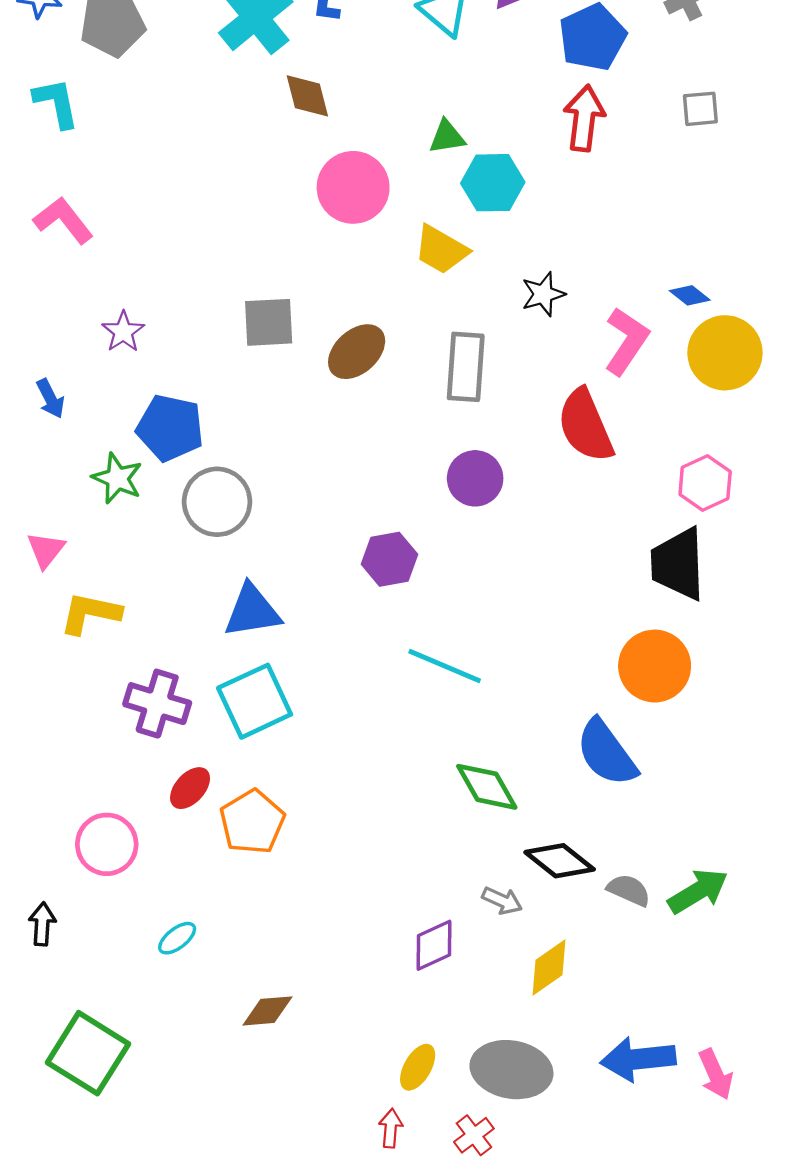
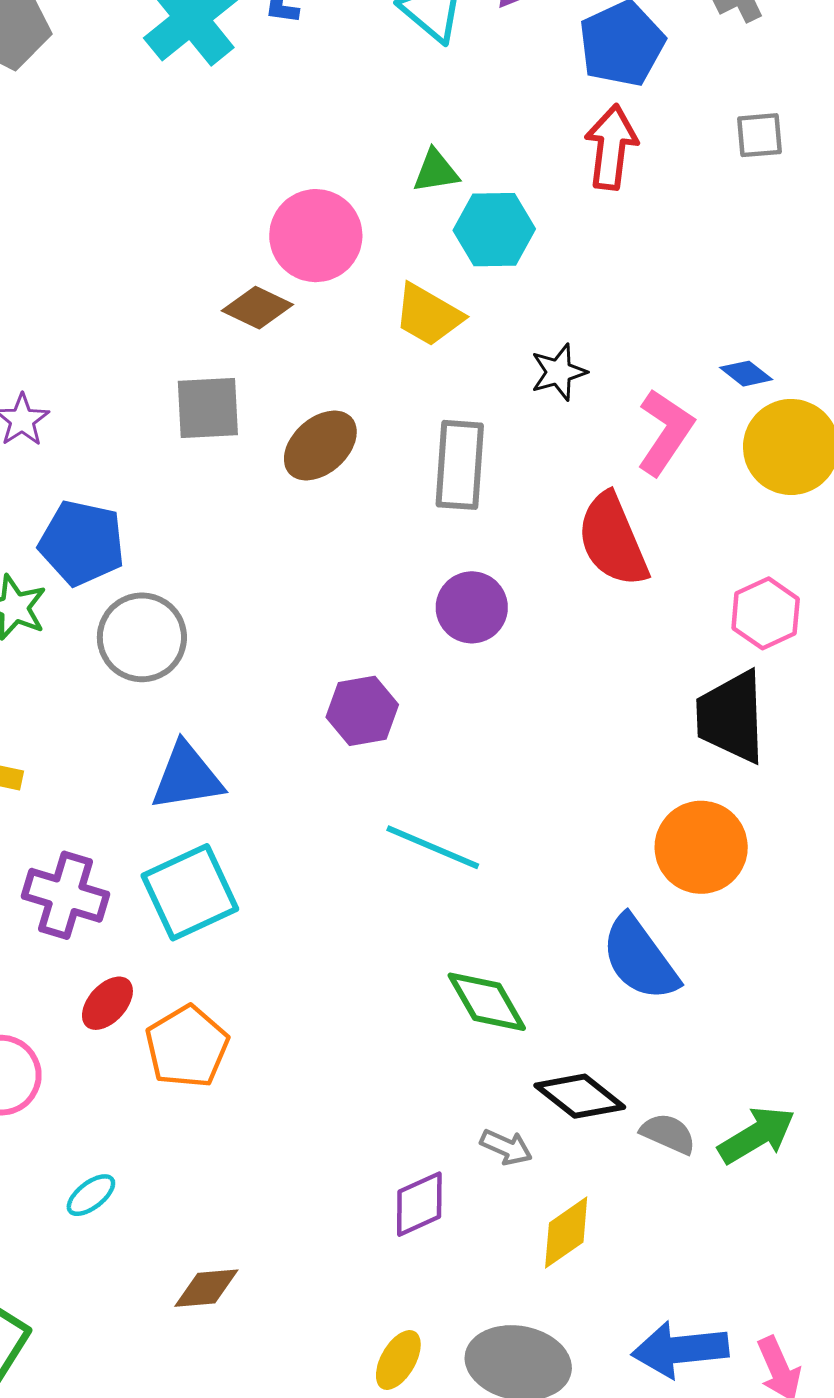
brown diamond: (307, 96) -> (257, 308), moved, turned -50

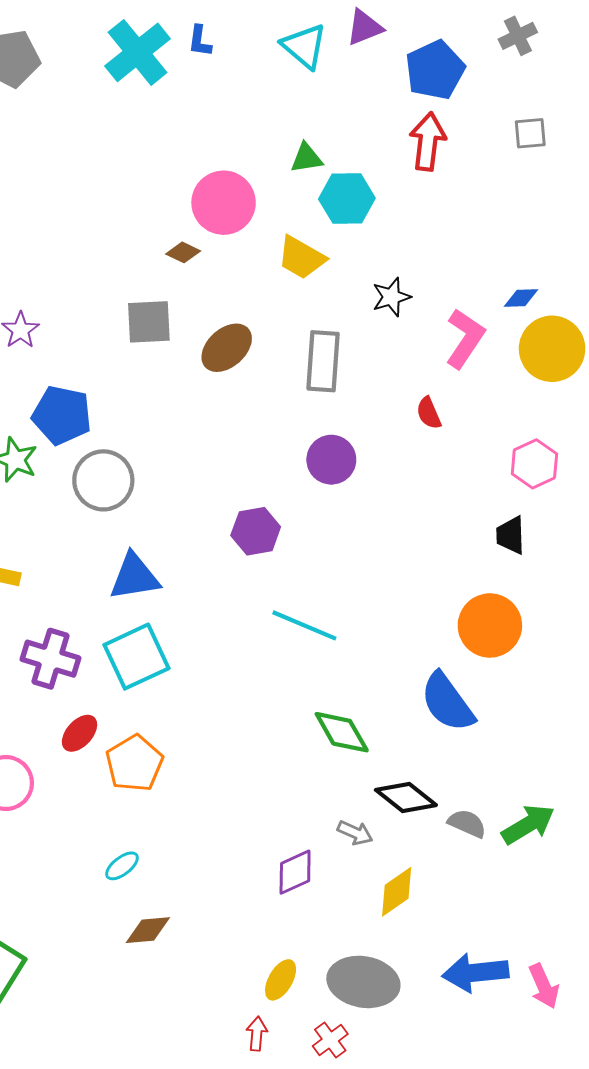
brown diamond: (257, 308) -> (183, 252), size x0.7
blue diamond: (746, 374) -> (521, 298), turned -40
red semicircle: (613, 540) -> (429, 413), size x0.5
black trapezoid: (731, 717) -> (511, 535), size x0.6
cyan ellipse: (91, 1195) -> (122, 866), moved

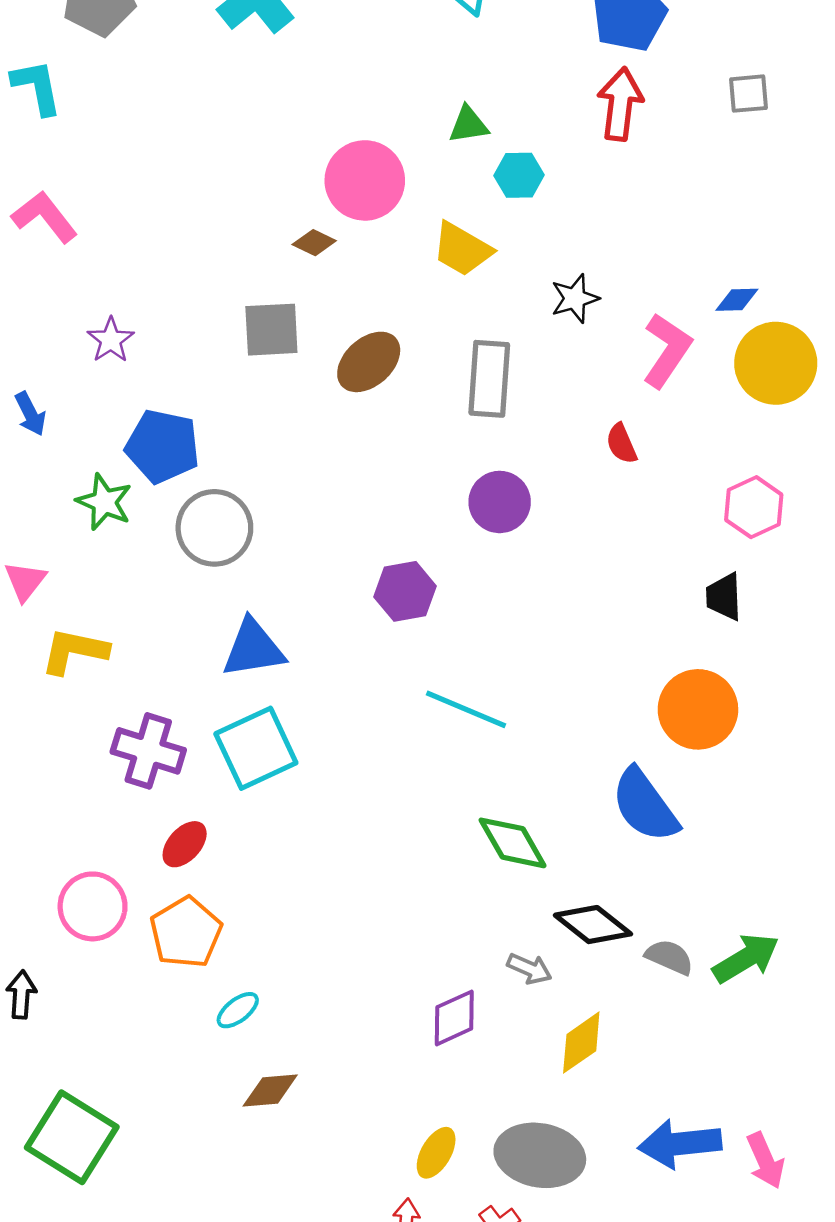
cyan hexagon: (347, 199) -> (519, 175), size x0.7
orange pentagon: (134, 763) -> (186, 932), moved

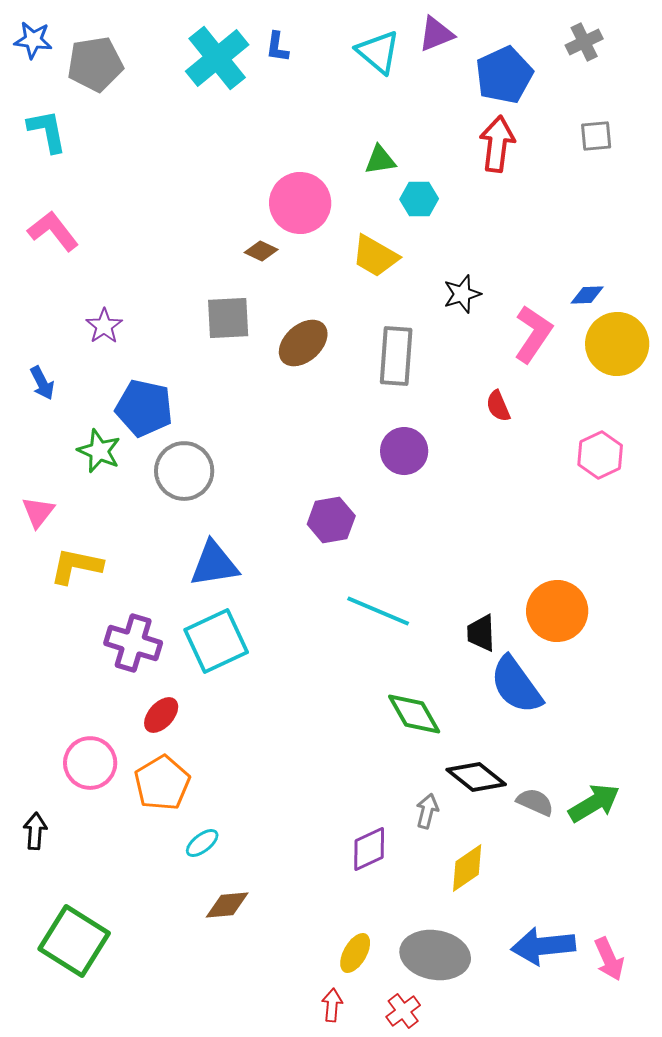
black trapezoid: (724, 597) -> (481, 633), moved
gray arrow: (529, 969) -> (427, 811), turned -100

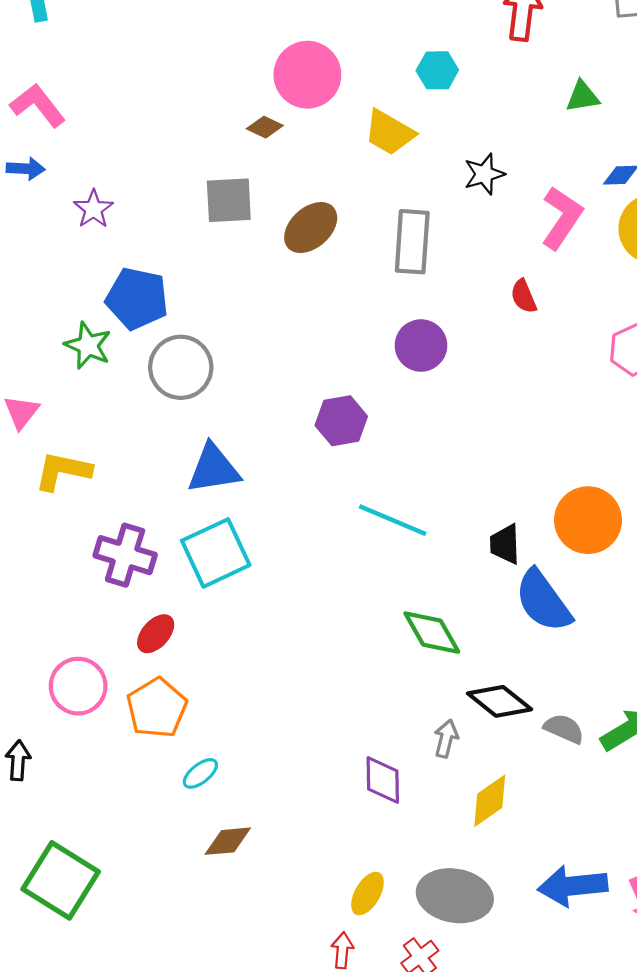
green triangle: (380, 160) -> (583, 97), moved
blue arrow: (42, 383) -> (26, 169), moved, turned -60
purple diamond: (369, 849) -> (383, 780), turned -66

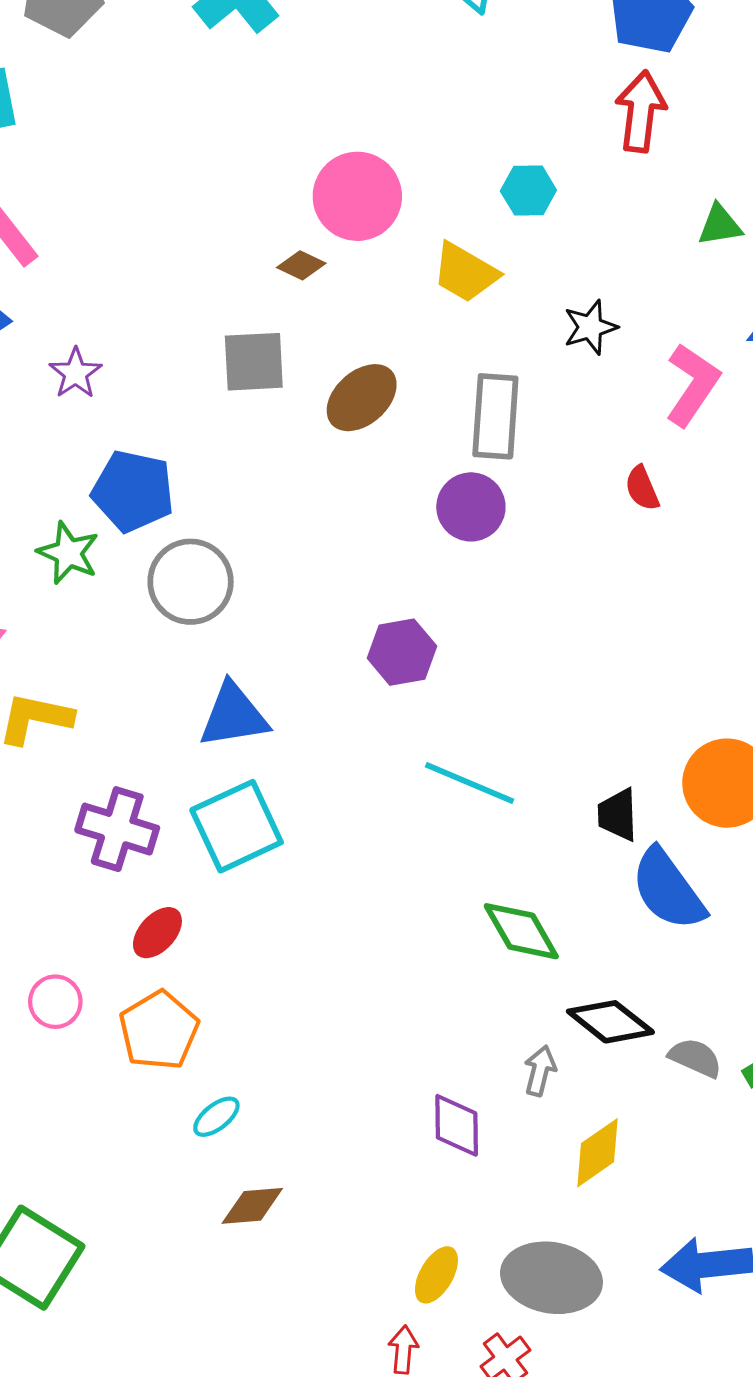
purple circle: (421, 345) -> (471, 507), moved
pink circle: (78, 686) -> (55, 1002), size x0.7

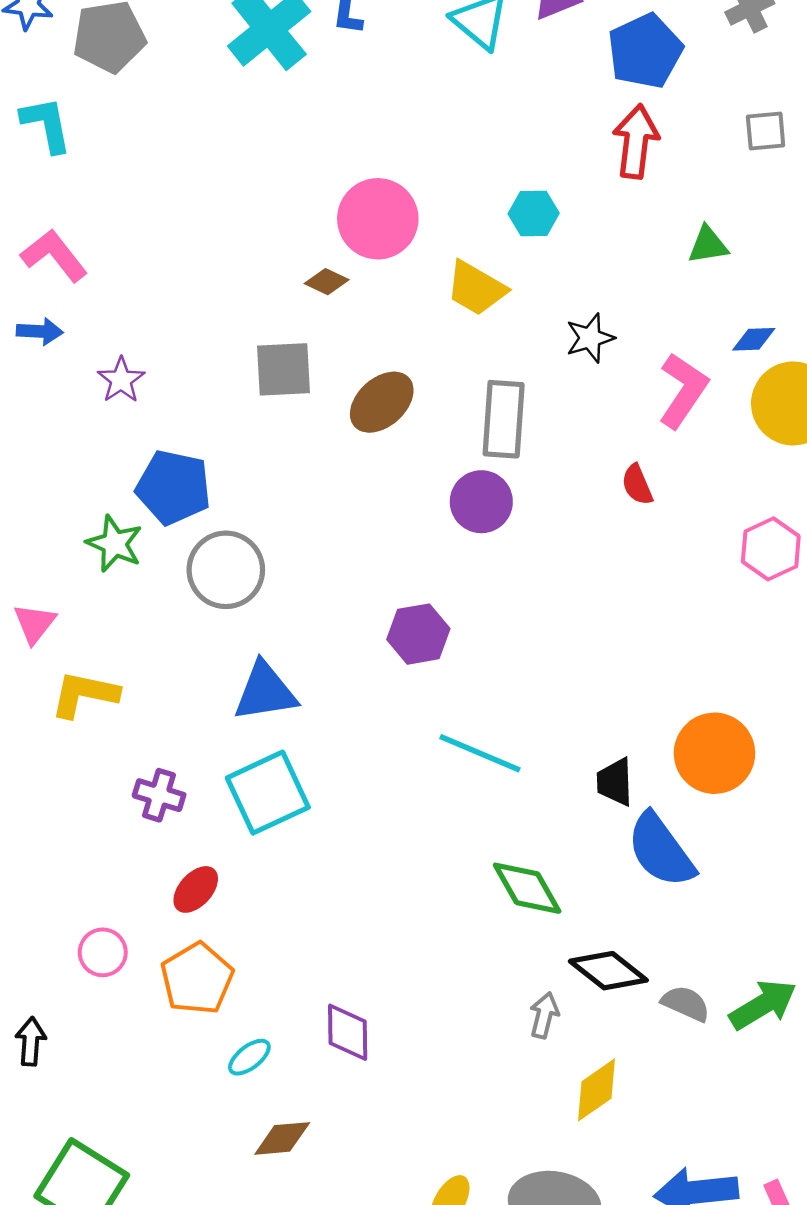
purple cross: (117, 829) -> (159, 795), size x0.7
purple diamond: (457, 1125) -> (348, 1032), moved

